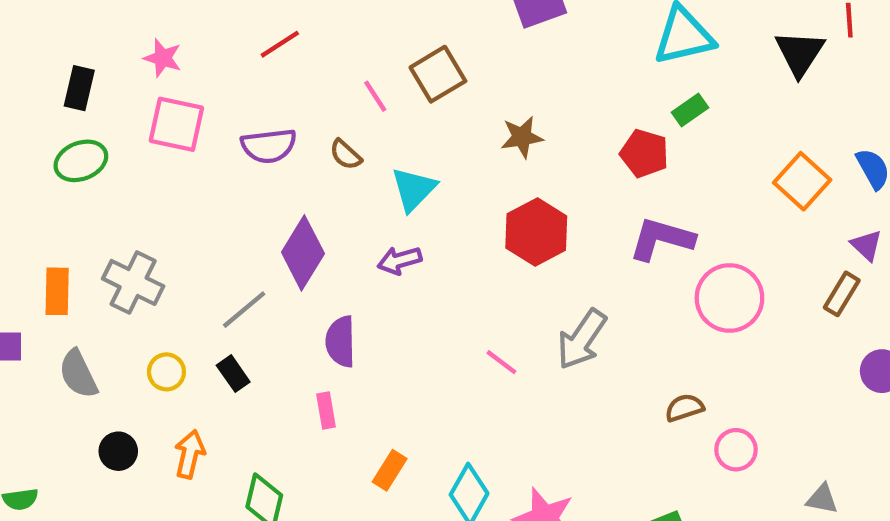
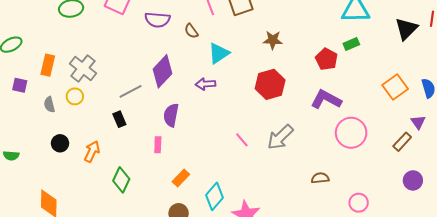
yellow circle: (166, 372) -> (75, 96), moved
gray semicircle: (78, 374) -> (49, 105), size x0.7
pink circle: (736, 450) -> (359, 203), moved

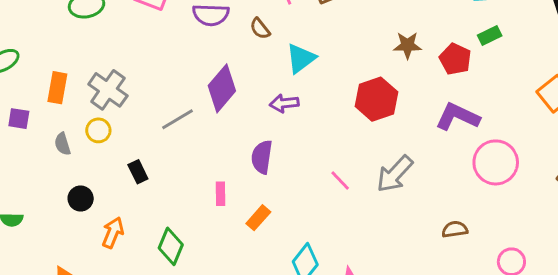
brown star: (273, 40) -> (407, 45), moved
purple semicircle: (171, 115) -> (262, 157), moved
black rectangle: (119, 119) -> (138, 172), moved
orange arrow: (92, 152) -> (113, 233), moved
orange rectangle: (181, 178) -> (258, 218), moved

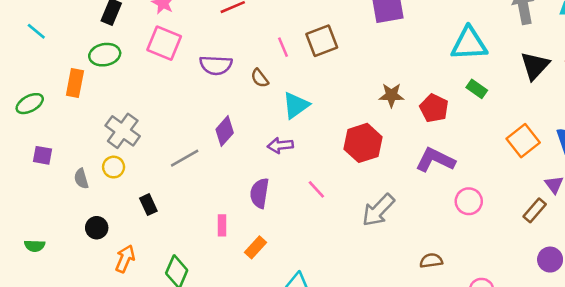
green rectangle: (490, 35) -> (477, 89), moved, turned 60
orange rectangle: (57, 88) -> (75, 83), moved
purple diamond: (222, 88) -> (225, 131), size x0.7
pink circle: (496, 162) -> (469, 201), size x0.7
pink line: (340, 180) -> (316, 189), moved

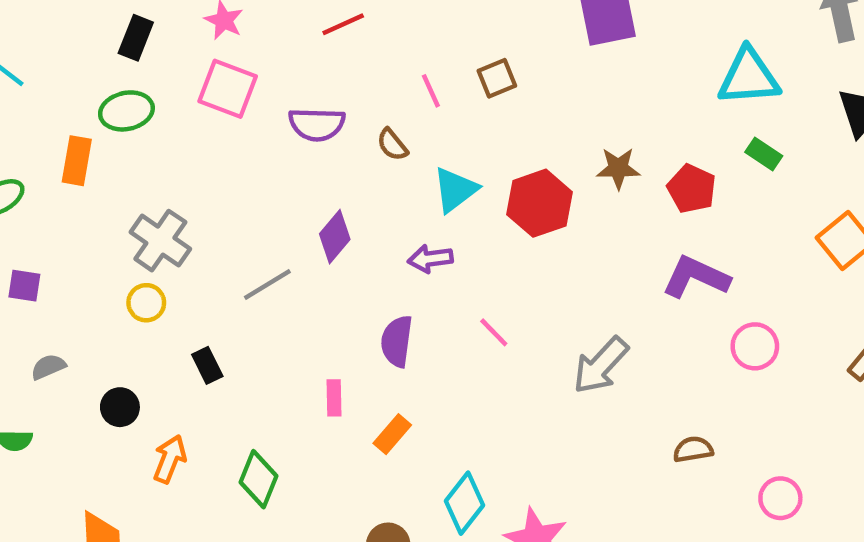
brown square: (322, 41) -> (497, 78), size x0.7
red hexagon: (363, 143) -> (539, 203), moved
gray semicircle: (81, 179) -> (48, 367), moved, turned 84

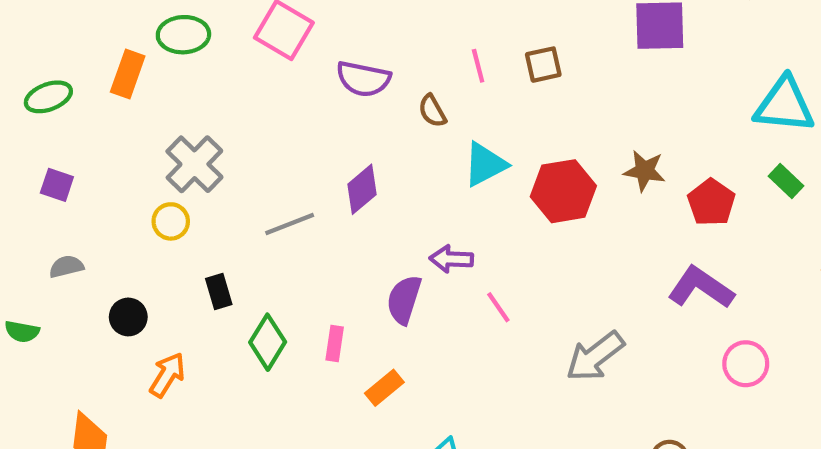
purple arrow: (430, 259) -> (451, 259), moved
green diamond: (259, 479) -> (268, 342), moved

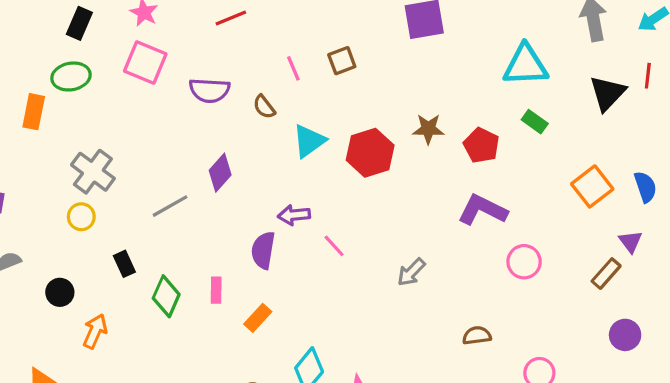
gray arrow: (595, 356) -> (411, 272), size x0.7

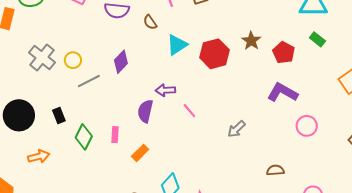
brown star: (428, 129) -> (251, 41), turned 30
yellow circle: (81, 217) -> (73, 60), moved
black circle: (60, 292) -> (19, 115), moved, size x1.8
orange arrow: (95, 331) -> (39, 156), turned 50

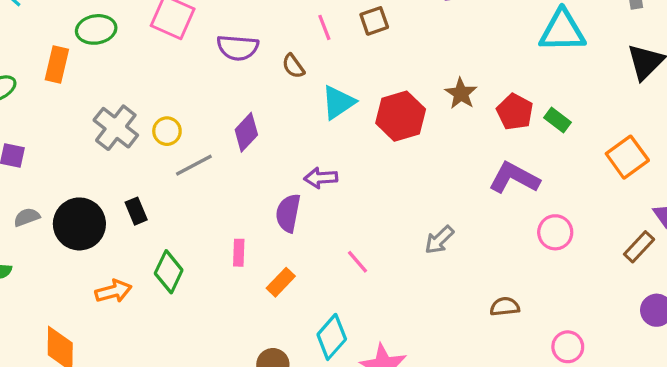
green rectangle: (317, 39) -> (558, 120), moved
pink line: (189, 111) -> (357, 262), moved
black rectangle: (59, 115) -> (136, 211), moved
green diamond: (84, 137) -> (169, 272), moved

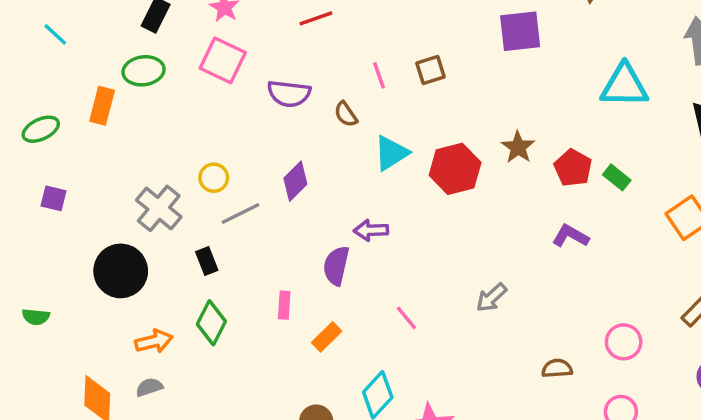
gray cross: (116, 128) -> (159, 208), moved
purple L-shape: (514, 178) -> (570, 236), size x0.7
black rectangle: (136, 211) -> (207, 261), moved
gray semicircle: (27, 217) -> (149, 387), moved
pink circle: (555, 232) -> (624, 342), moved

